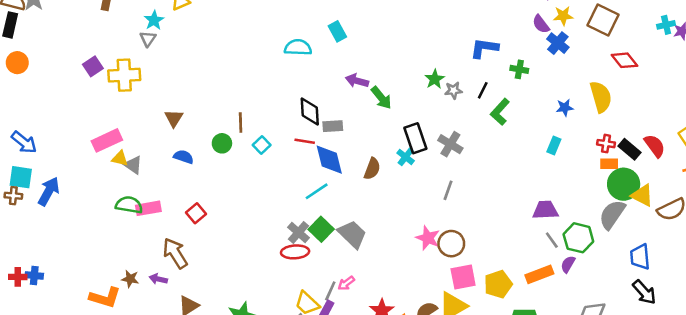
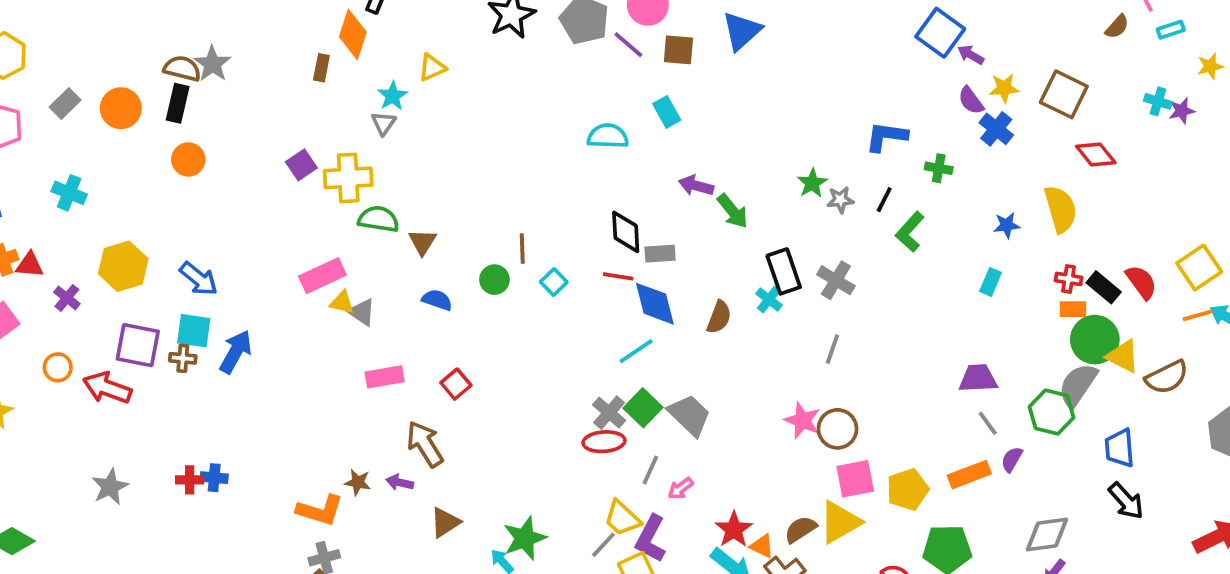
cyan cross: (666, 25) -> (1158, 101), turned 30
green semicircle: (129, 205) -> (379, 219), moved
green hexagon: (578, 238) -> (1052, 412), moved
gray line: (330, 291) -> (650, 470), moved

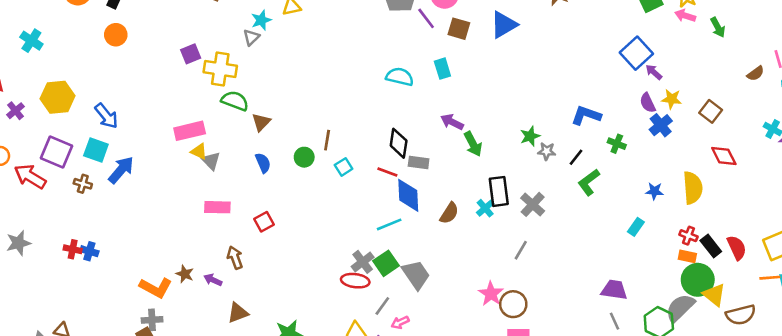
brown square: (1064, 94) -> (711, 111), size x0.7
blue semicircle: (437, 300) -> (263, 163), turned 36
brown cross: (183, 358) -> (83, 184), moved
brown arrow: (425, 444) -> (235, 258), size x0.7

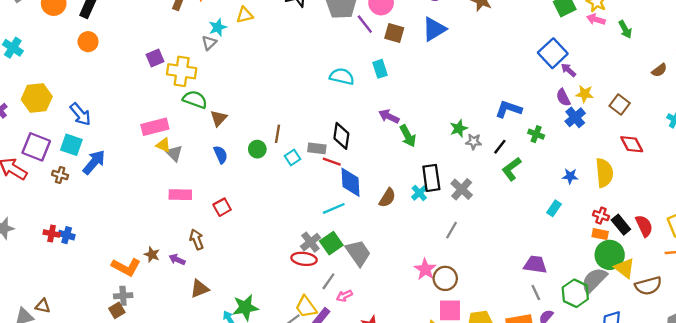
gray rectangle: (419, 163) -> (317, 148), moved

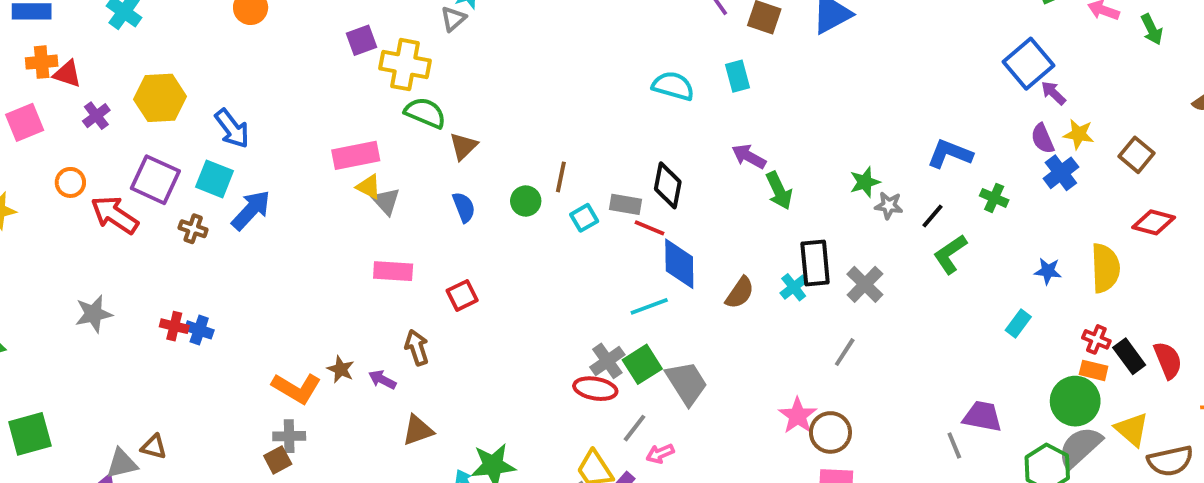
red diamond: (632, 144) -> (1154, 222), turned -50
green circle: (610, 255) -> (1075, 401), moved
gray line: (536, 293) -> (954, 446), moved

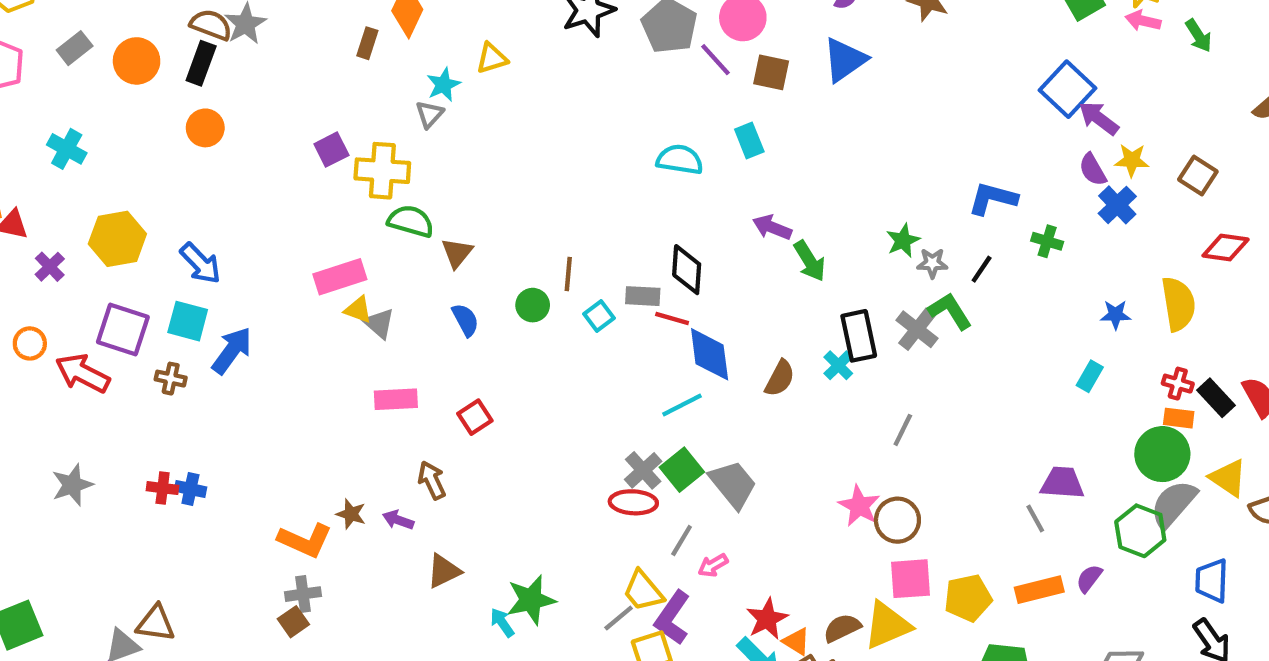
purple arrow: (1053, 93) -> (1099, 118), size x1.4
green L-shape: (950, 254) -> (950, 311), moved, turned 99
gray cross: (865, 284) -> (917, 329), moved
brown triangle: (154, 447) -> (156, 623), size x1.4

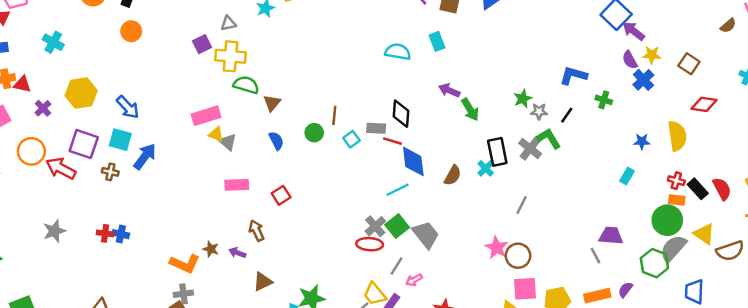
gray triangle: (430, 114) -> (228, 24), moved, turned 35
orange circle: (30, 343) -> (31, 151), size x1.5

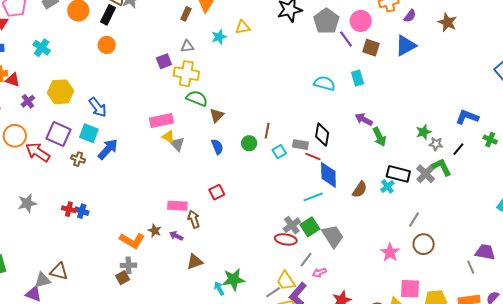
black rectangle: (497, 152) -> (398, 174), turned -70
pink rectangle: (237, 185) -> (177, 206), moved
brown circle: (518, 256) -> (424, 244), moved

